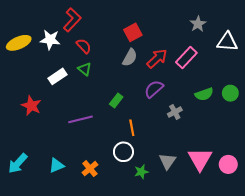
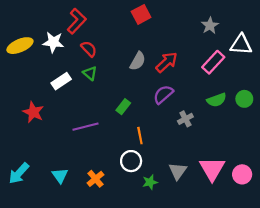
red square: (133, 32) -> (141, 14), moved
pink rectangle: (186, 58) -> (213, 62), moved
cyan triangle: (56, 165) -> (60, 175), turned -42

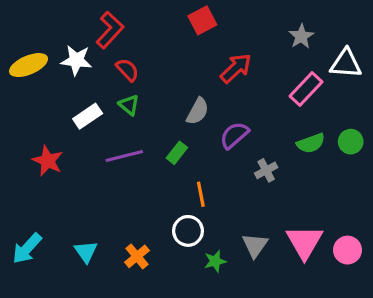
gray semicircle: (138, 61) -> (198, 111), moved
red arrow: (167, 62) -> (236, 68), moved
purple line: (86, 127) -> (124, 156), moved

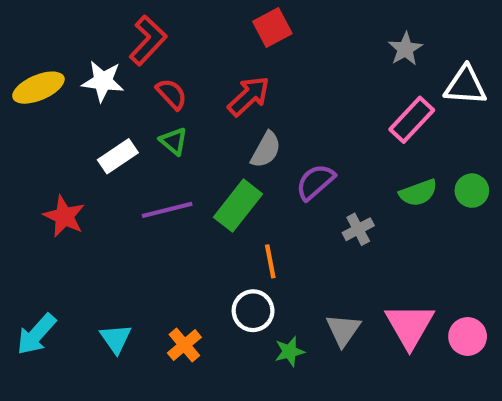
red arrow: (236, 68) -> (249, 96), moved
green rectangle: (177, 153) -> (238, 206), size x1.6

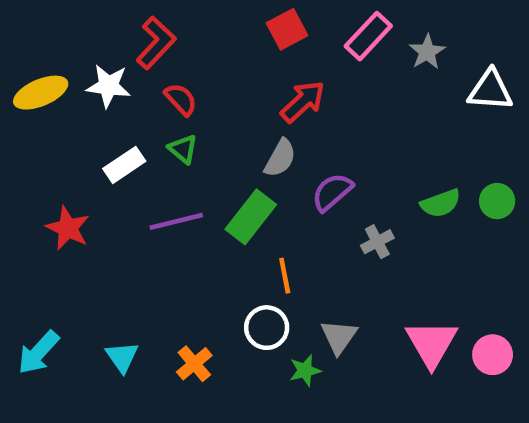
red arrow: (249, 96) -> (303, 102), moved
pink rectangle: (412, 120) -> (368, 36), moved
gray triangle: (343, 330) -> (339, 337), moved

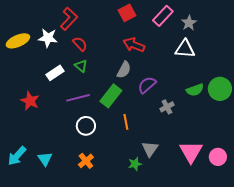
white triangle: (490, 90) -> (185, 49), moved
red arrow: (303, 102) -> (134, 45), turned -115
green circle: (497, 201) -> (220, 89), size x1.5
white circle: (267, 328) -> (86, 126), moved
cyan triangle: (122, 357) -> (45, 159), moved

